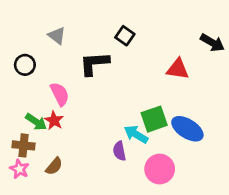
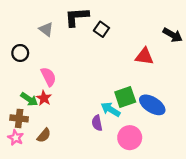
black L-shape: (94, 63) -> (77, 17), moved

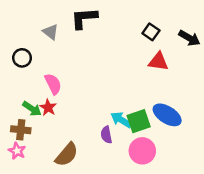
black square: (101, 29) -> (151, 32), moved
green square: (125, 97) -> (139, 121), moved
brown semicircle: (44, 135) -> (67, 155), moved, size x1.5

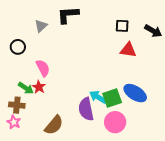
gray triangle: (51, 32) -> (41, 26), turned 40
black square: (151, 32) -> (122, 26), turned -32
purple semicircle: (106, 135) -> (86, 109), size x1.6

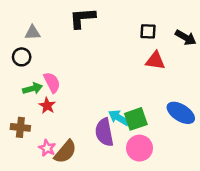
gray triangle: (41, 26) -> (33, 33), moved, turned 40
green arrow: (26, 88) -> (33, 89), moved, turned -49
blue ellipse: (135, 93) -> (181, 113), moved
pink star: (14, 122) -> (47, 148), moved

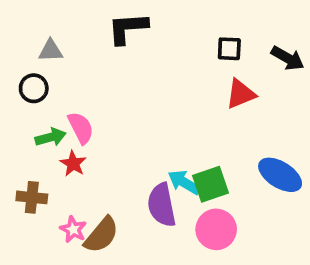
red triangle: (155, 61) -> (241, 94), turned -30

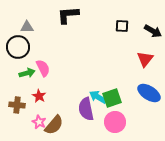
black circle: (34, 88) -> (18, 47), size x1.5
red triangle: (241, 94) -> (145, 59), moved, turned -30
red star: (73, 164) -> (39, 96), moved

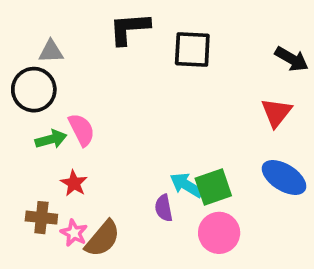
black square: (122, 26) -> (192, 50), moved, size x1.5
brown cross: (17, 105) -> (41, 218), moved
purple semicircle: (86, 109) -> (164, 208), size x0.6

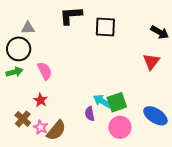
green arrow: (51, 139) -> (14, 72), moved
blue ellipse: (284, 177) -> (155, 116), moved
brown cross: (41, 218) -> (23, 119), turned 35

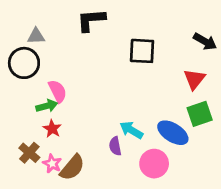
black square: (105, 27) -> (142, 51), moved
green arrow: (14, 72) -> (47, 106), moved
green square: (117, 102) -> (200, 114), moved
blue ellipse: (155, 116) -> (173, 133), moved

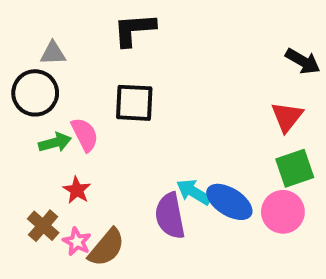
black square: (142, 51) -> (134, 103), moved
green arrow: (47, 106) -> (55, 142), moved
blue ellipse: (173, 133) -> (229, 202), moved
purple semicircle: (115, 146) -> (170, 216), size x1.6
pink circle: (154, 164) -> (283, 212), moved

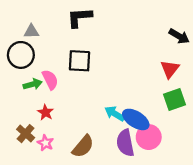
pink circle: (283, 212) -> (149, 137), moved
purple semicircle: (170, 216) -> (125, 143), moved
brown semicircle: (107, 248) -> (83, 146), moved

